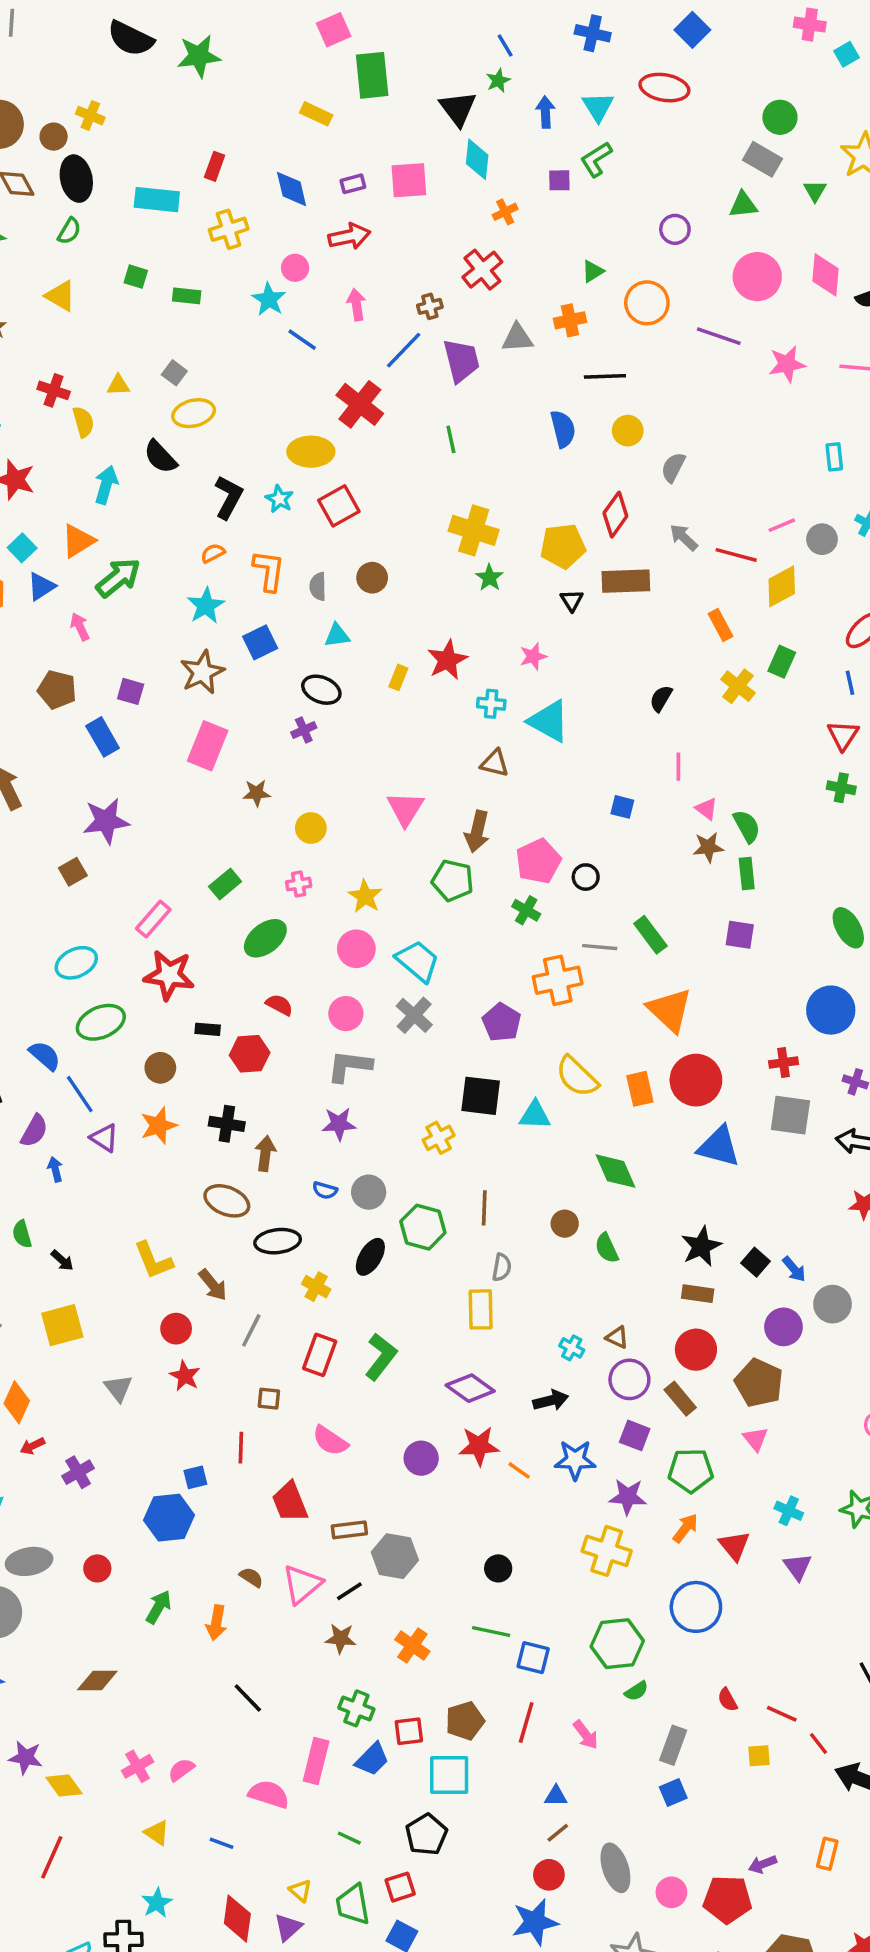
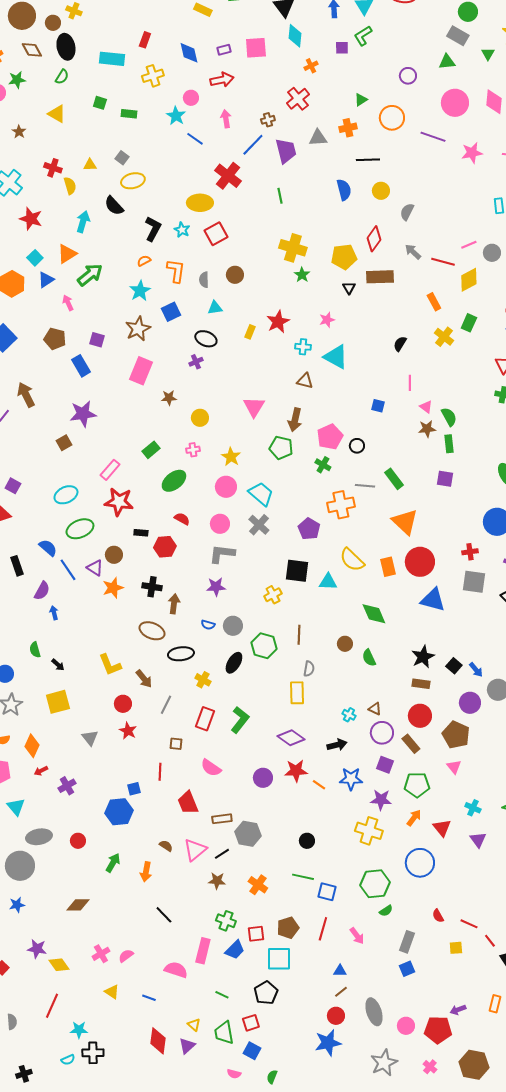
purple triangle: (104, 1138) -> (95, 568), moved
cyan star: (157, 1903) -> (79, 1030), moved, turned 30

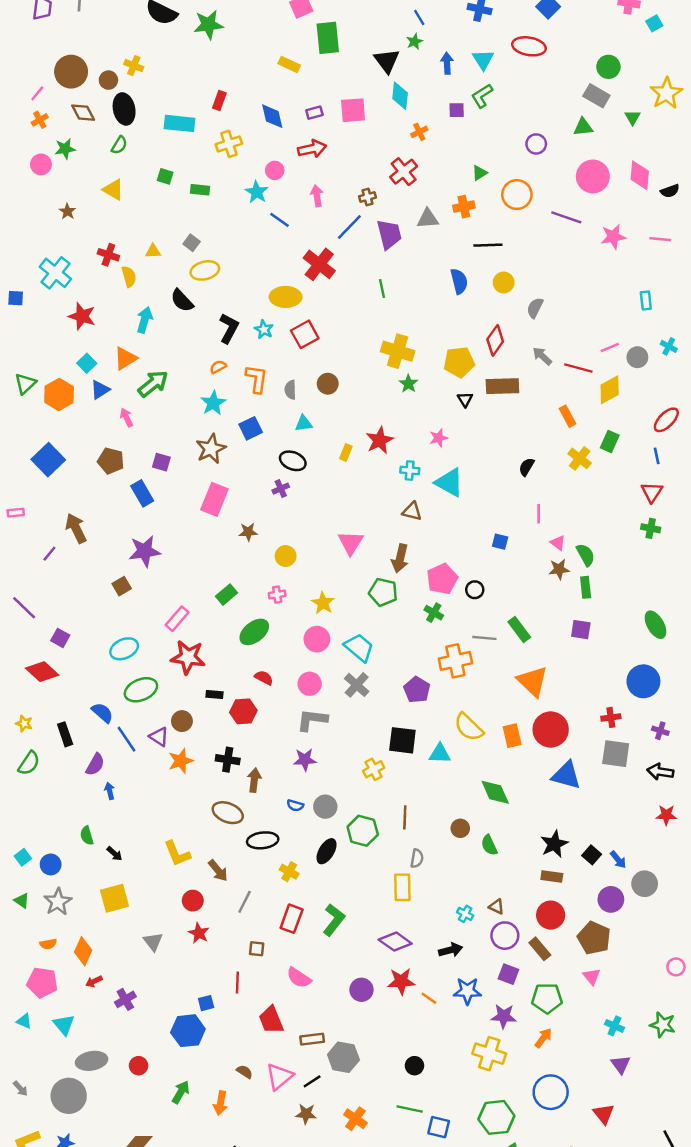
red triangle: (442, 828) -> (604, 1114), moved

